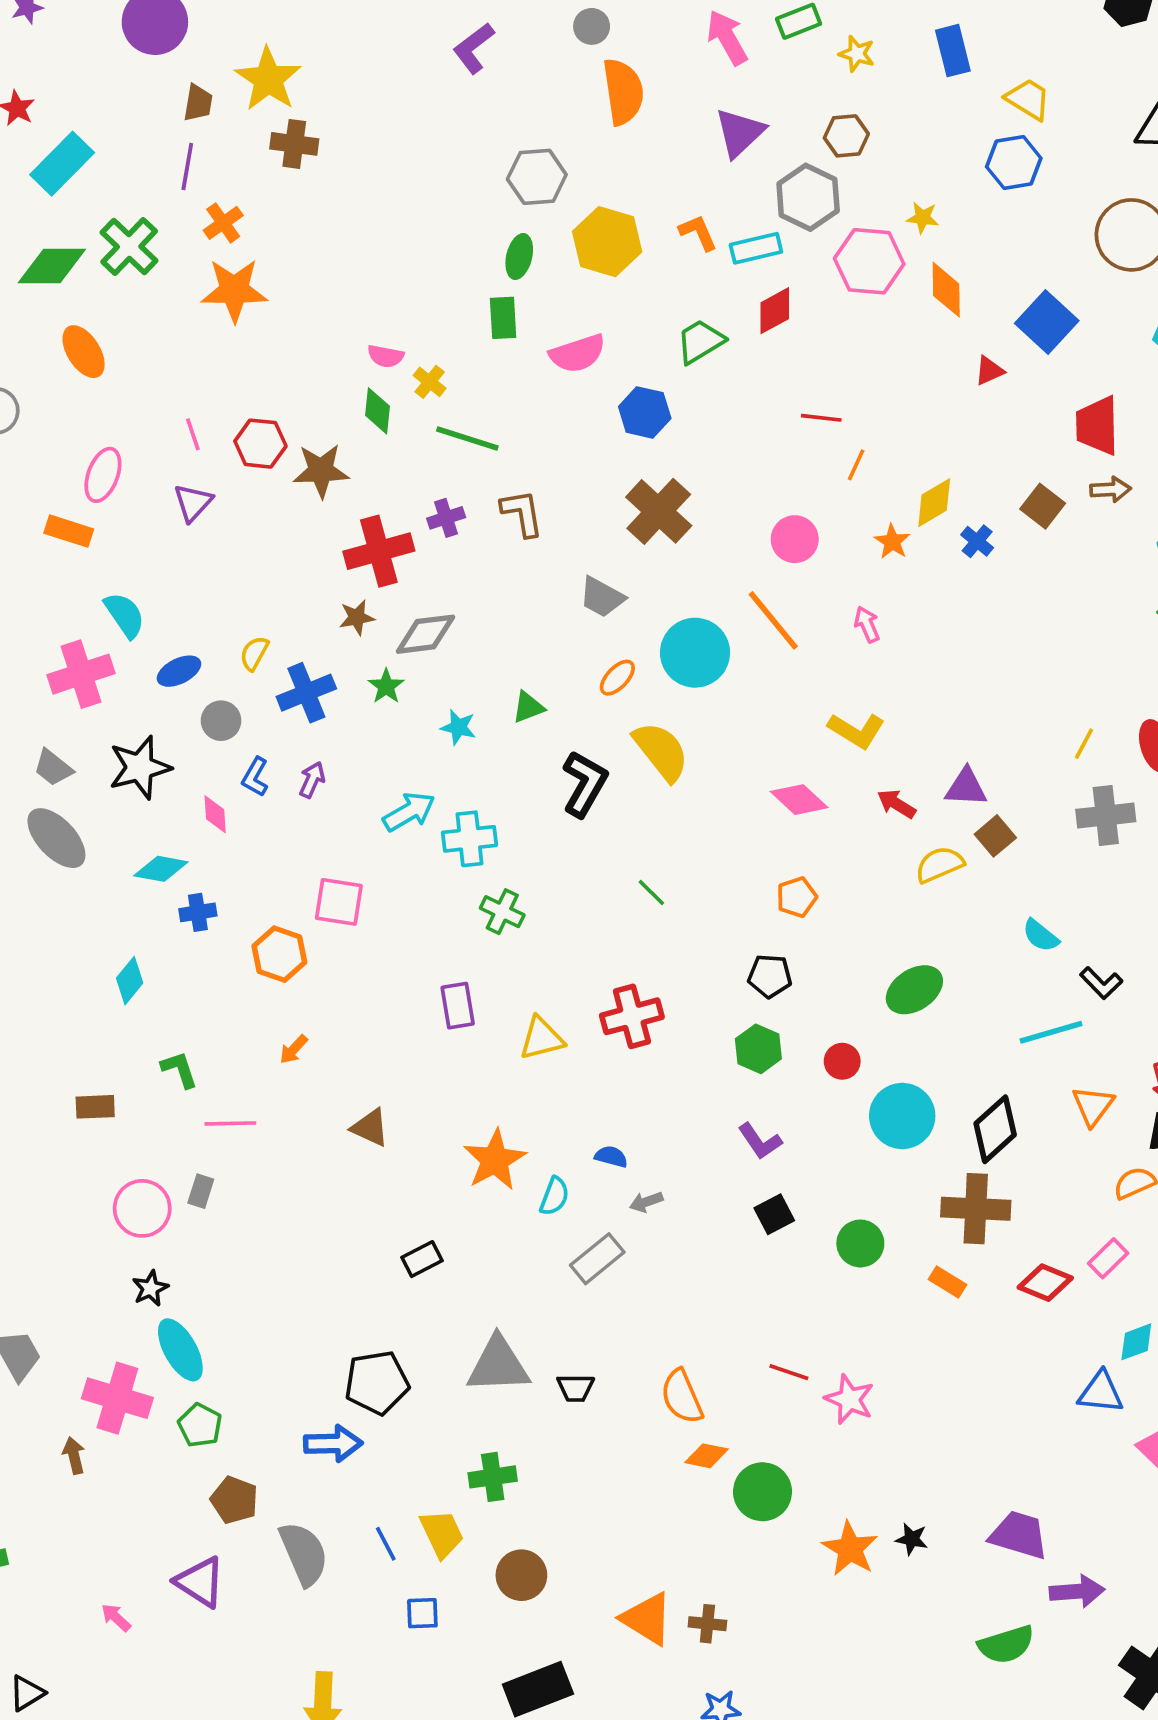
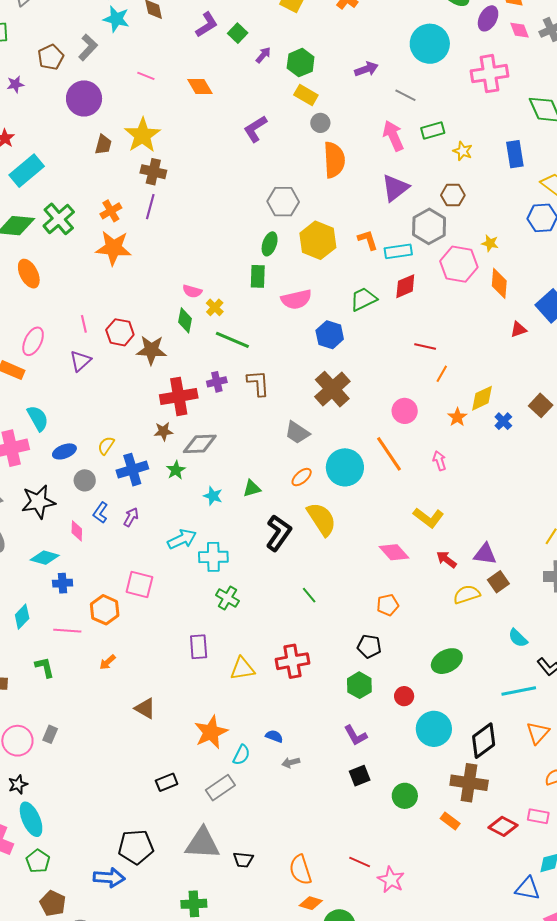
purple line: (187, 167) -> (150, 207), moved
pink line: (230, 1123) -> (67, 631), moved
pink rectangle: (1108, 1258) -> (538, 816), turned 50
gray rectangle: (597, 1259) -> (220, 788), moved

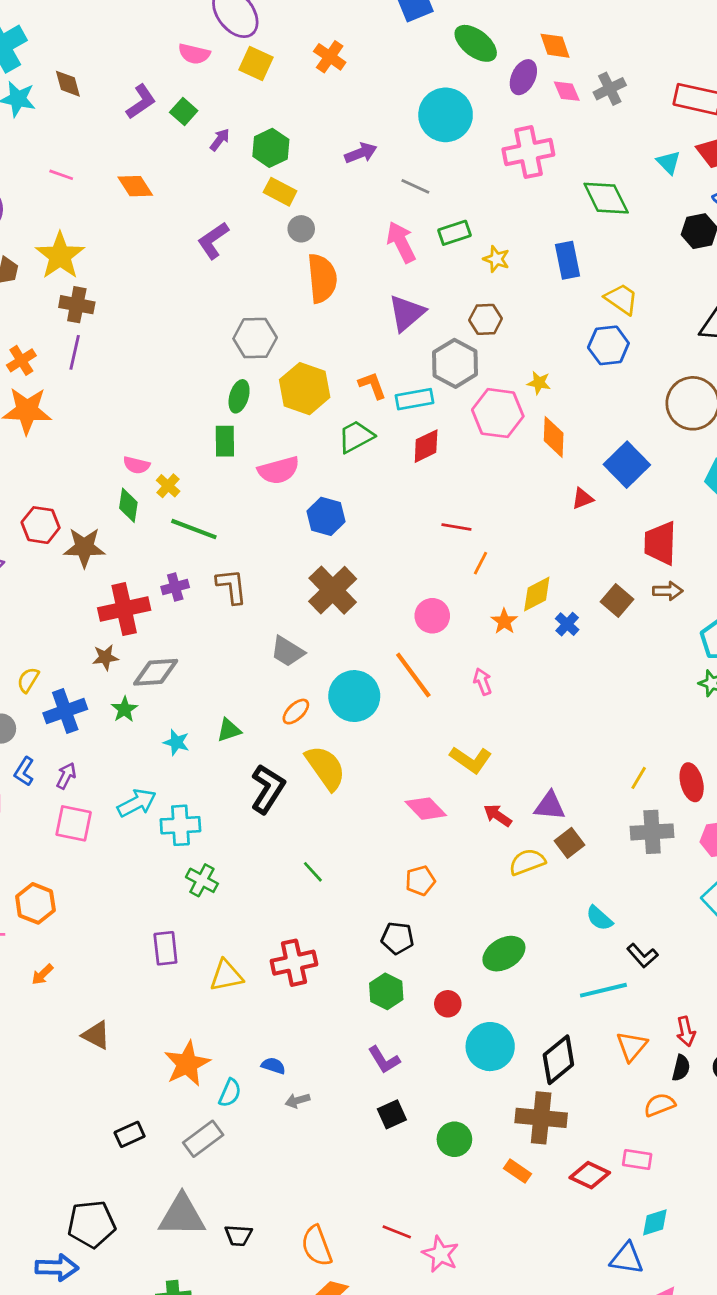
green trapezoid: (363, 299) -> (356, 437), moved
pink square: (139, 585) -> (74, 823), moved

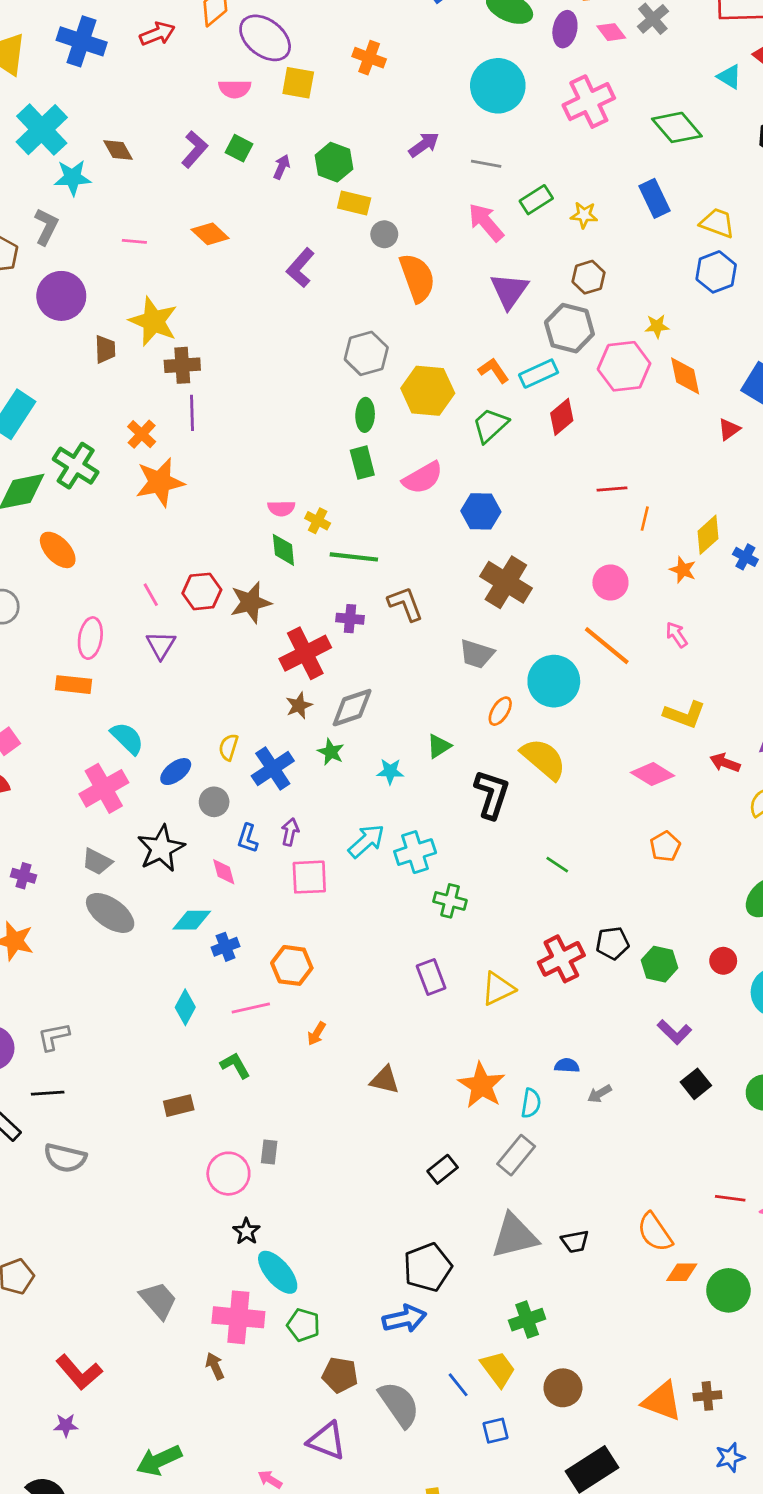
purple cross: (175, 587) -> (350, 619), turned 35
black pentagon: (398, 938) -> (612, 943), moved

